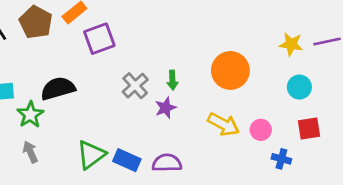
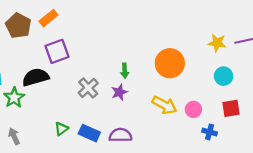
purple square: (99, 39) -> (57, 51), moved
gray cross: (135, 86) -> (88, 88), moved
gray arrow: (30, 152) -> (14, 136), moved
green triangle: (91, 155) -> (61, 129), size x0.6

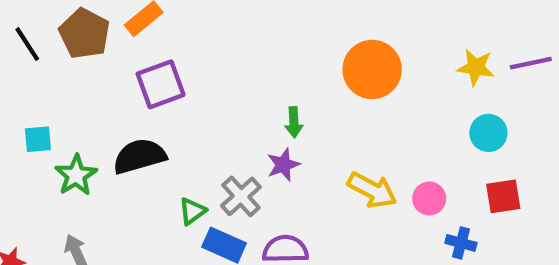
orange circle: (170, 63) -> (372, 69), moved
black semicircle: (36, 77) -> (139, 156), moved
gray cross: (88, 88) -> (241, 196), moved
green triangle: (61, 129) -> (192, 211), moved

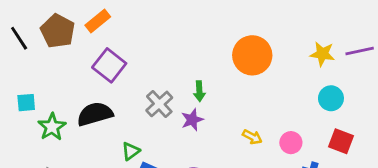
purple square: (161, 84) -> (109, 65), turned -32
yellow arrow: (372, 190) -> (252, 137), size x0.6
gray cross: (241, 196) -> (159, 104), moved
red square: (503, 196) -> (341, 141), turned 30

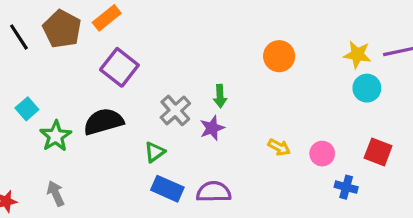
orange circle: (252, 55) -> (279, 56), size x0.7
cyan circle: (331, 98) -> (367, 88), moved
cyan square: (26, 103) -> (27, 109), turned -36
green triangle: (131, 151) -> (155, 152), moved

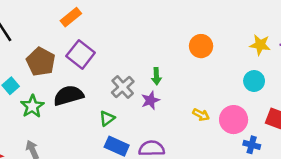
brown pentagon: (62, 29) -> (41, 62), moved
cyan circle: (367, 88) -> (254, 81), moved
pink circle: (322, 154) -> (234, 120), size x1.5

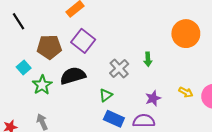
orange circle: (201, 46) -> (186, 34), size x1.4
brown pentagon: (41, 62) -> (49, 47), turned -30
purple star: (150, 100) -> (153, 98), moved

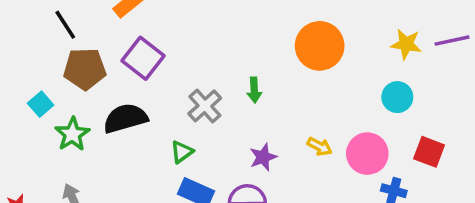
black line: (18, 21) -> (65, 25), moved

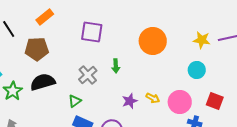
purple square: (143, 58) -> (92, 32), moved, turned -30
brown pentagon: (85, 69) -> (37, 49), moved
purple star: (263, 157) -> (130, 101), moved

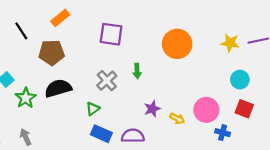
cyan circle: (197, 70) -> (240, 80), moved
yellow arrow: (153, 98) -> (177, 119), moved

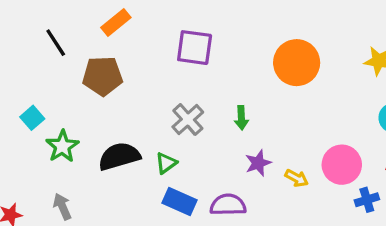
green arrow: (137, 71) -> (241, 118), moved
black semicircle: (58, 88) -> (119, 156), moved
blue cross: (223, 133) -> (367, 200), turned -32

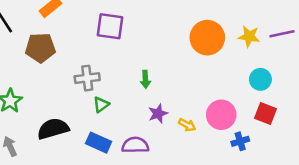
orange circle: (297, 63) -> (207, 38), moved
gray cross: (188, 120) -> (87, 78), moved, turned 35
black semicircle: (119, 156) -> (53, 129), moved
green triangle: (166, 163) -> (101, 105), moved

